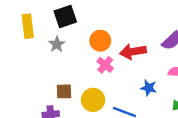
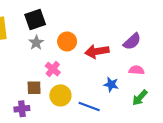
gray star: (57, 44) -> (36, 43), moved
pink cross: (105, 65) -> (53, 69), moved

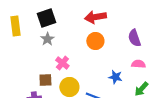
orange circle: (67, 41) -> (95, 41), moved
purple semicircle: (132, 41) -> (134, 38), turned 114
red arrow: (97, 51) -> (95, 17), moved

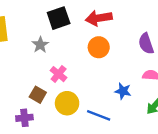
black square: (46, 18) -> (59, 18), moved
brown square: (45, 80) -> (38, 95), turned 32

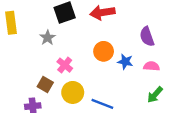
orange circle: (99, 47) -> (104, 51), moved
blue star: (123, 91) -> (125, 62), moved

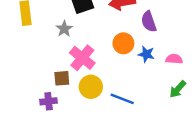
purple semicircle: (147, 36) -> (149, 22), moved
pink cross: (65, 65) -> (82, 58), size x1.5
brown square: (45, 84) -> (62, 78), turned -35

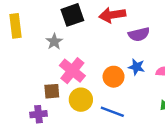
purple semicircle: (149, 22) -> (139, 34), turned -85
orange circle: (123, 43) -> (114, 77), moved

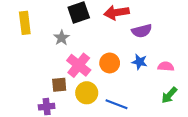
orange circle: (114, 77) -> (110, 63), moved

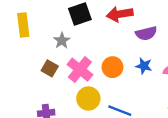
brown square: (59, 85) -> (50, 68), moved, turned 35

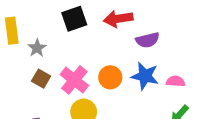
gray star: (62, 41) -> (37, 48), moved
blue star: (144, 66) -> (145, 76), size x1.5

